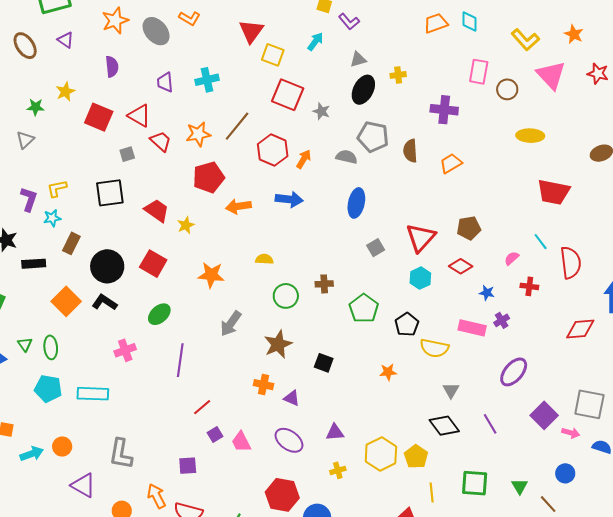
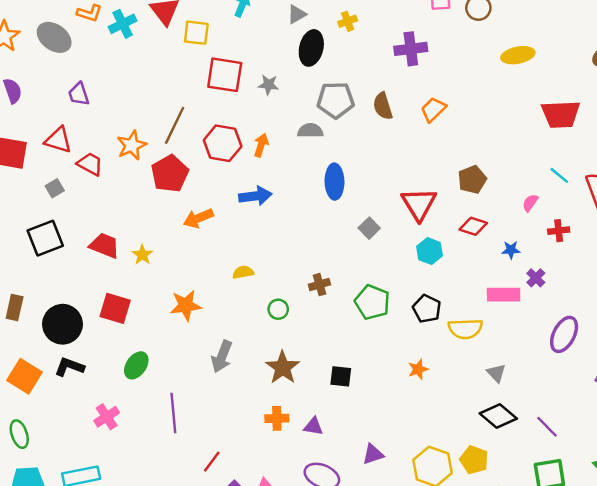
cyan cross: (207, 80) -> (123, 24), moved
red pentagon: (209, 177) -> (170, 174), moved
green circle: (286, 296) -> (278, 309), size x0.7
purple line: (490, 424) -> (547, 427), moved

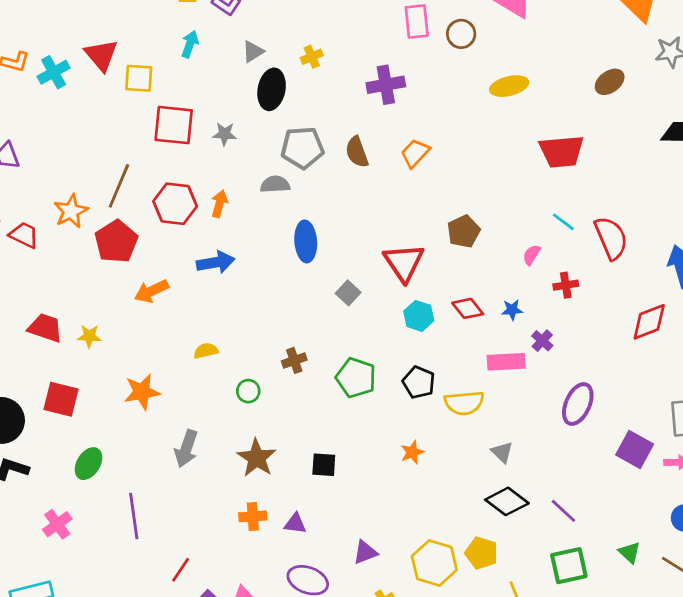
red diamond: (473, 226) -> (468, 308), moved, turned 36
yellow star: (142, 255) -> (89, 336), turned -30

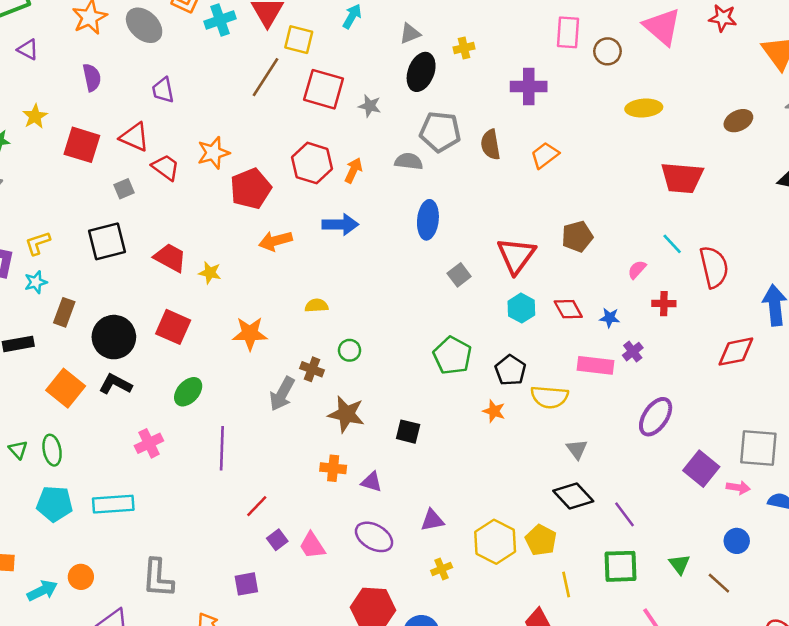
brown line: (119, 186) -> (265, 77), moved
brown cross: (294, 360) -> (312, 369), moved, turned 30
orange star: (412, 452) -> (494, 411), moved, turned 30
brown star: (257, 458) -> (346, 414), turned -30

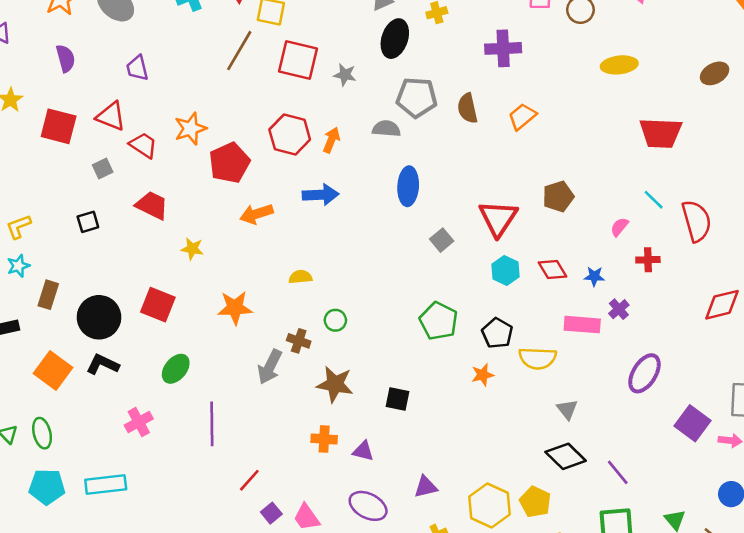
black square: (107, 241) -> (88, 222), size x0.6
red trapezoid: (170, 258) -> (152, 205), moved
orange star: (494, 411) -> (483, 375), turned -30

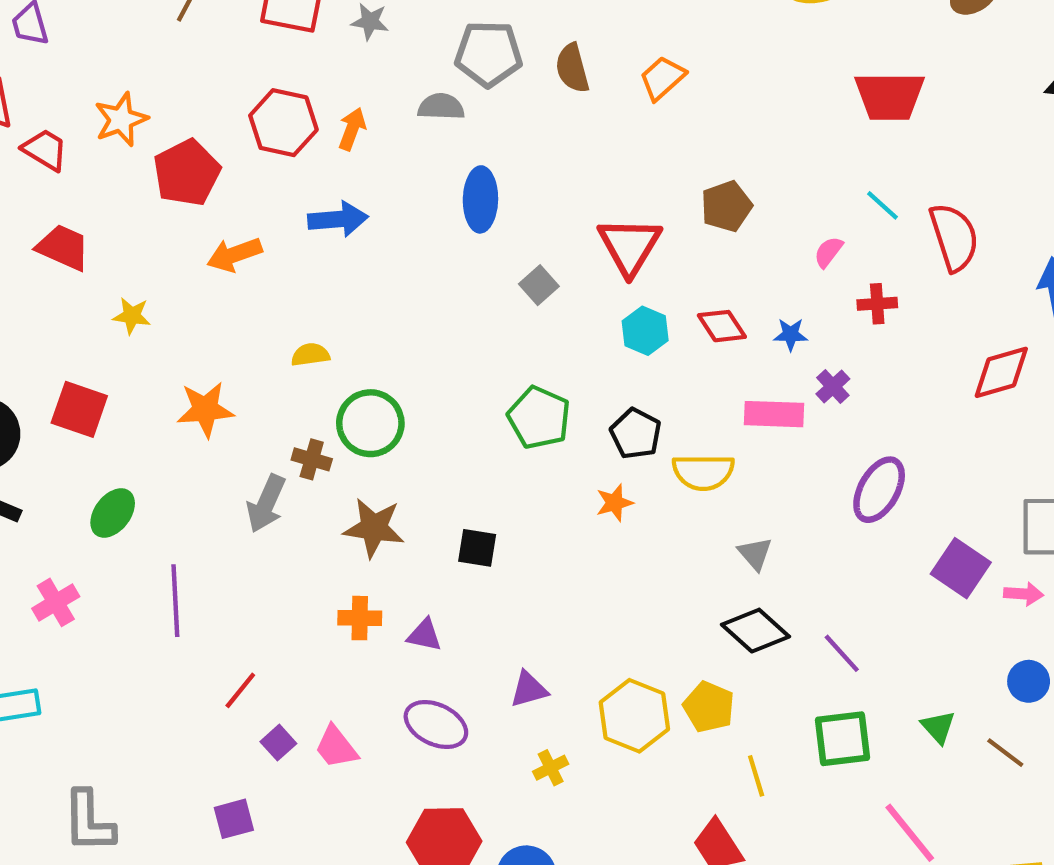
green circle: (335, 320) -> (370, 423), size x1.8

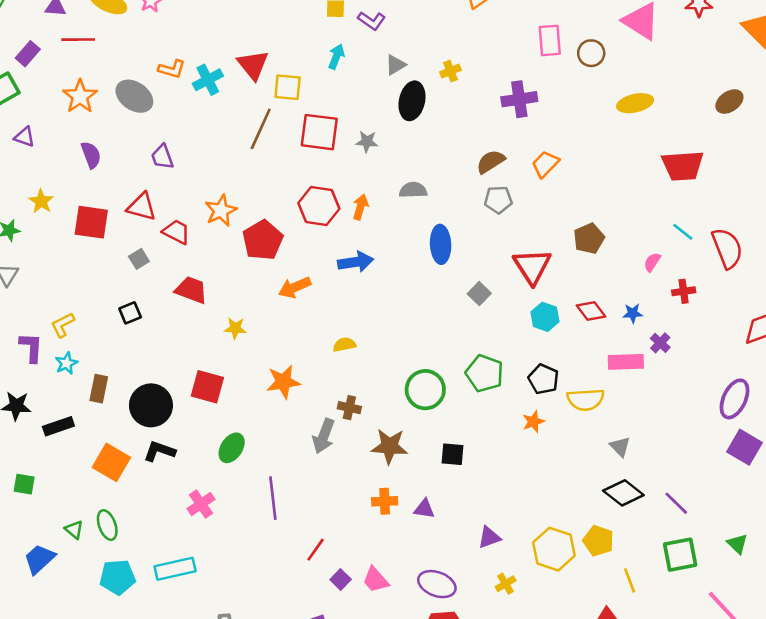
gray pentagon: (488, 54) -> (498, 200), moved, size x0.7
brown semicircle: (572, 68) -> (491, 162), turned 76
green circle: (370, 423) -> (425, 390), moved
purple ellipse: (879, 490) -> (734, 399), moved
purple ellipse: (436, 724) -> (437, 584), moved

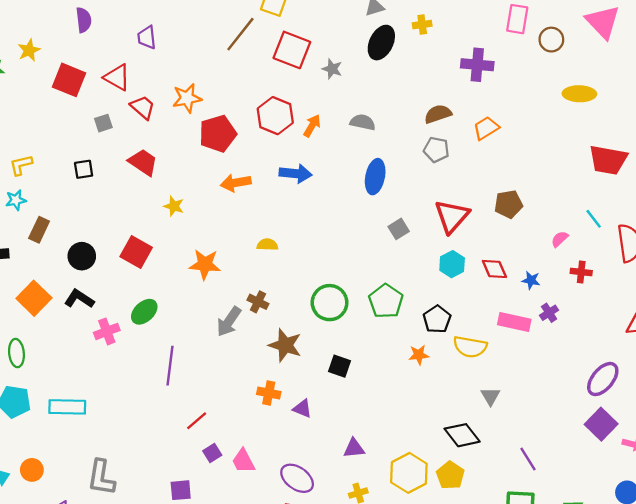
black circle: (151, 405) -> (82, 256), size x0.7
black diamond: (623, 493) -> (462, 435), moved
pink cross: (201, 504) -> (107, 331), moved

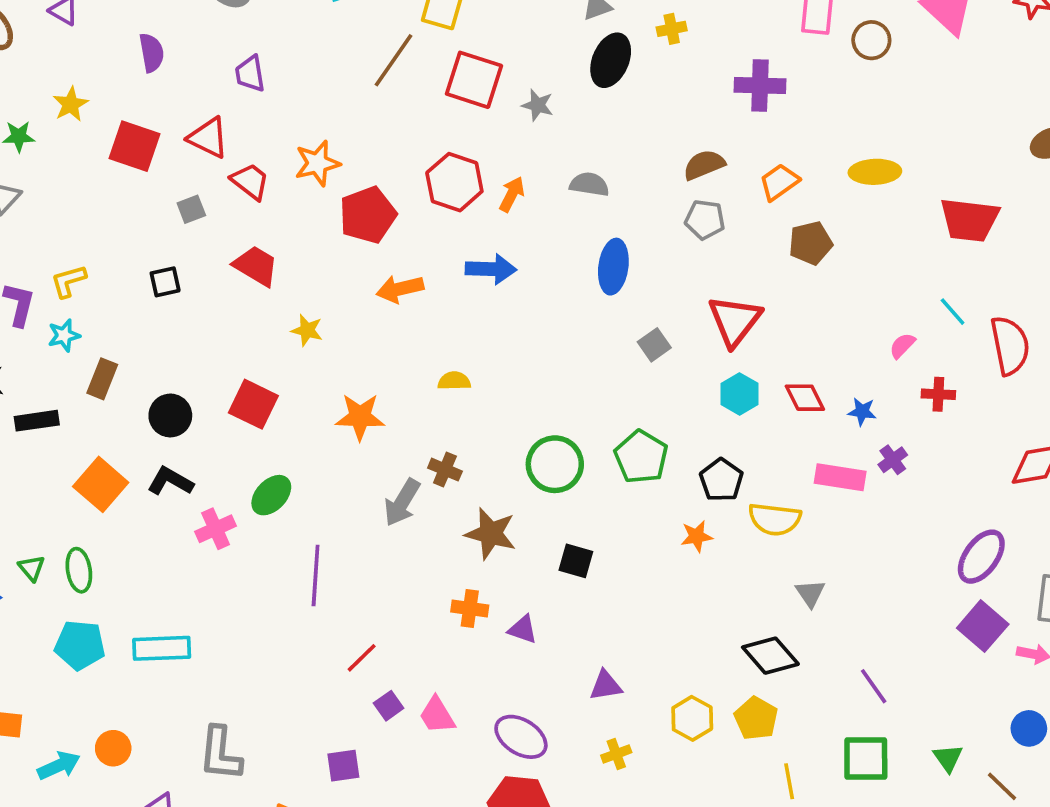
yellow ellipse: (579, 94) -> (875, 172), moved
brown pentagon: (509, 204) -> (811, 243), moved
yellow hexagon: (409, 473) -> (692, 718), size x0.7

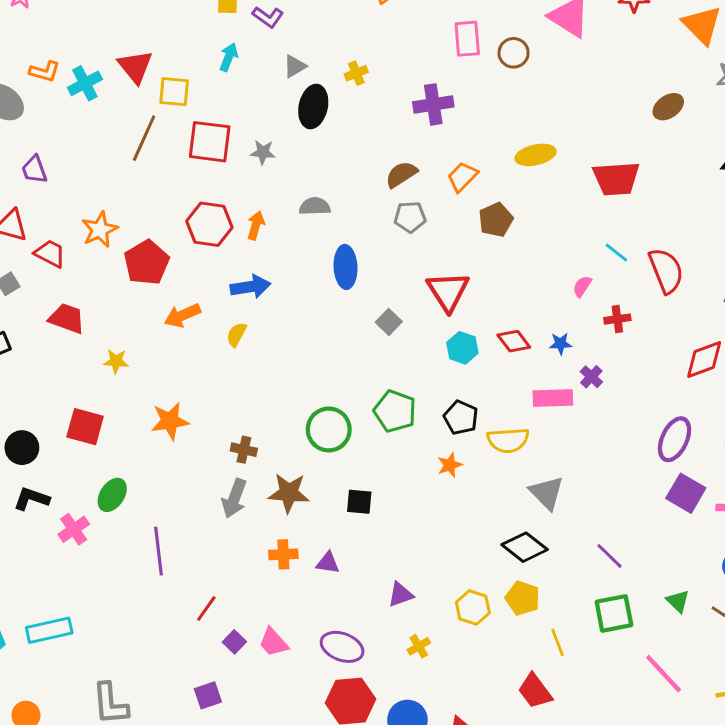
yellow semicircle: (454, 381) -> (236, 335), moved, turned -50
gray arrow: (402, 502) -> (234, 498), moved
gray triangle: (810, 593) -> (547, 493), size x1.5

